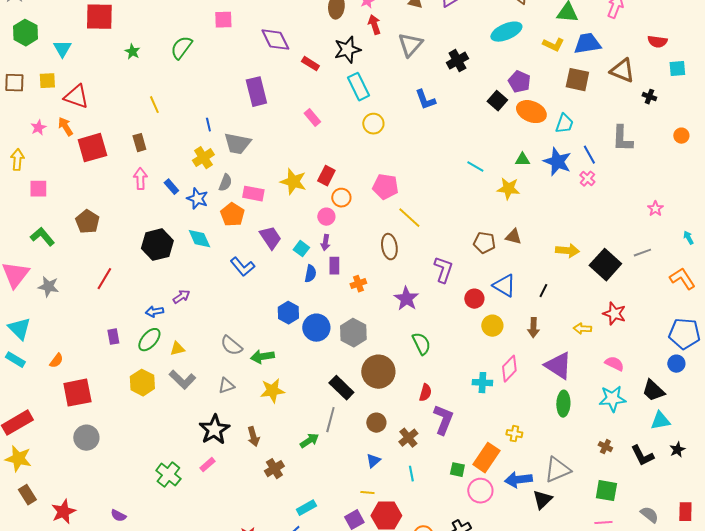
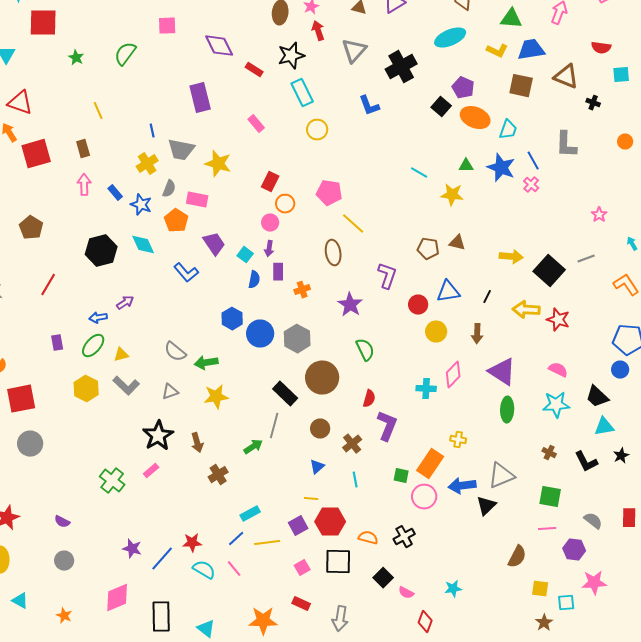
black cross: (457, 61) -> (401, 67), size x1.4
yellow star: (293, 182) -> (218, 164), moved
blue triangle: (504, 286) -> (448, 292), turned -40
yellow arrow: (582, 329) -> (526, 310), moved, size x1.5

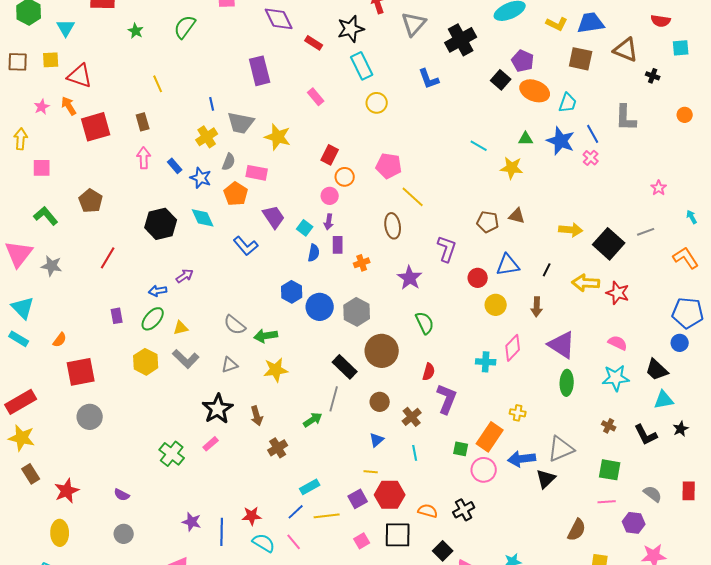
blue line: (162, 559) -> (222, 532), turned -40

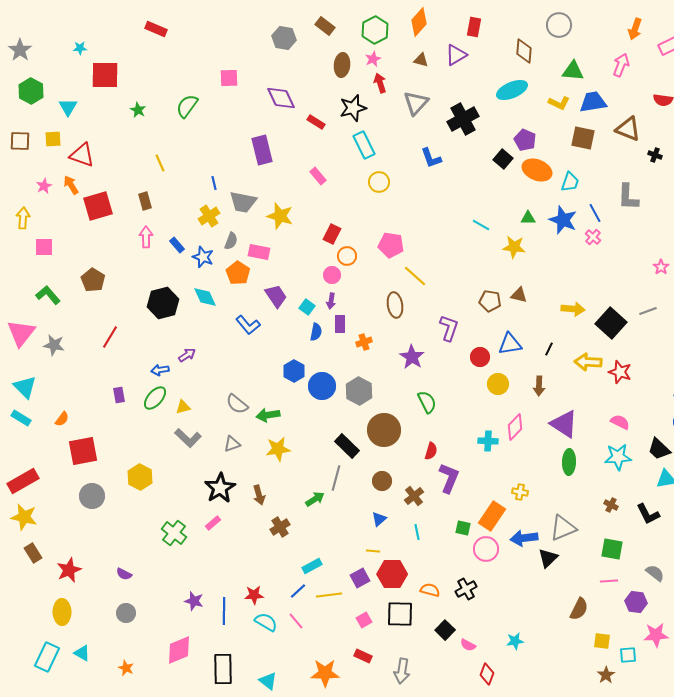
yellow hexagon: (146, 362) -> (140, 477), moved

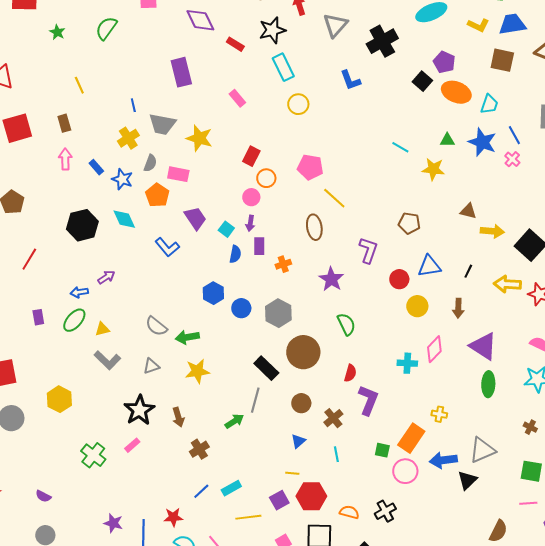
brown triangle: (519, 295) -> (468, 211), moved
blue circle: (322, 386) -> (241, 308), size x0.7
blue line: (298, 591) -> (201, 491), moved

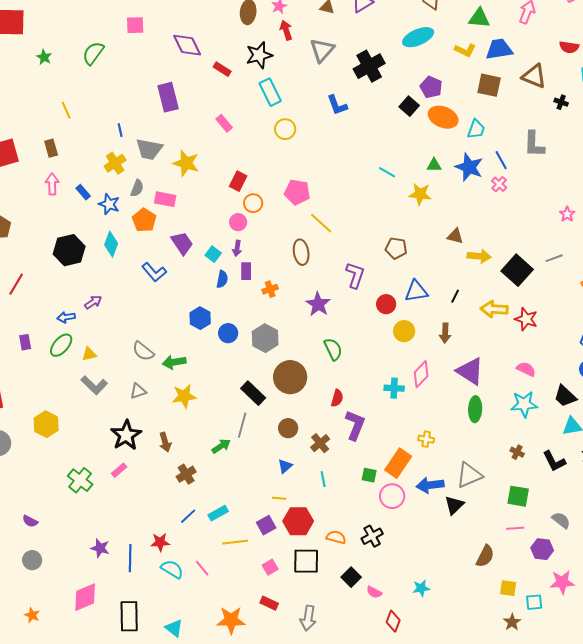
cyan diamond: (124, 219) -> (111, 244), turned 45

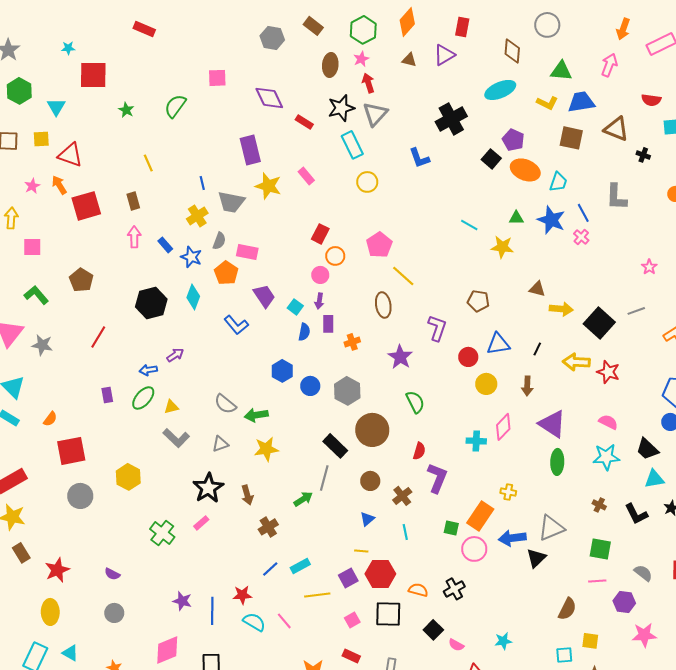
gray triangle: (322, 50) -> (375, 114), moved
yellow star: (186, 163) -> (268, 186), moved
pink pentagon: (297, 192) -> (379, 245), turned 30
cyan square: (534, 602) -> (564, 655), moved

